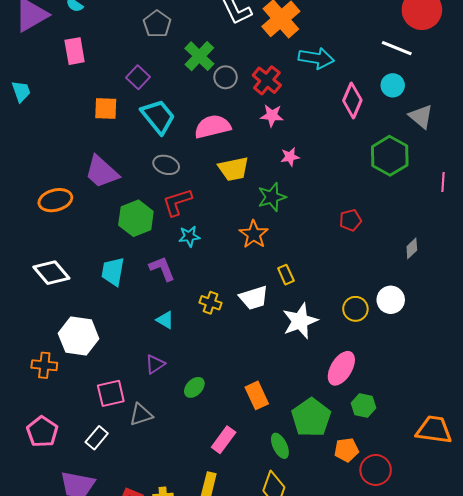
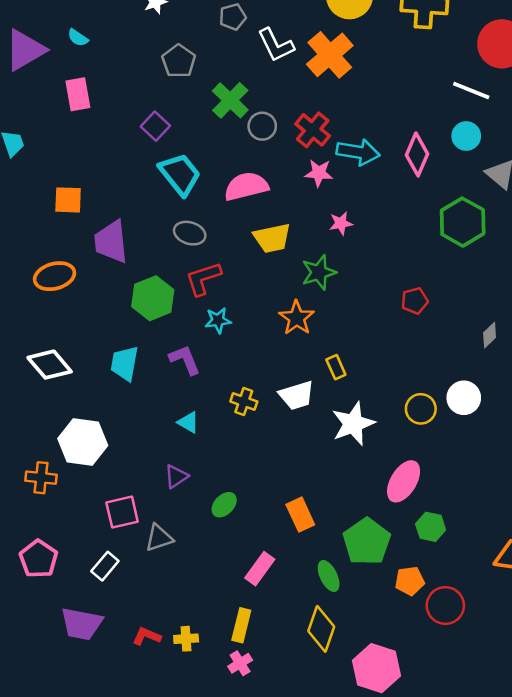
cyan arrow: (316, 58) -> (358, 152), moved
orange square: (106, 108) -> (68, 200), moved
purple trapezoid: (102, 172) -> (111, 242), turned 42

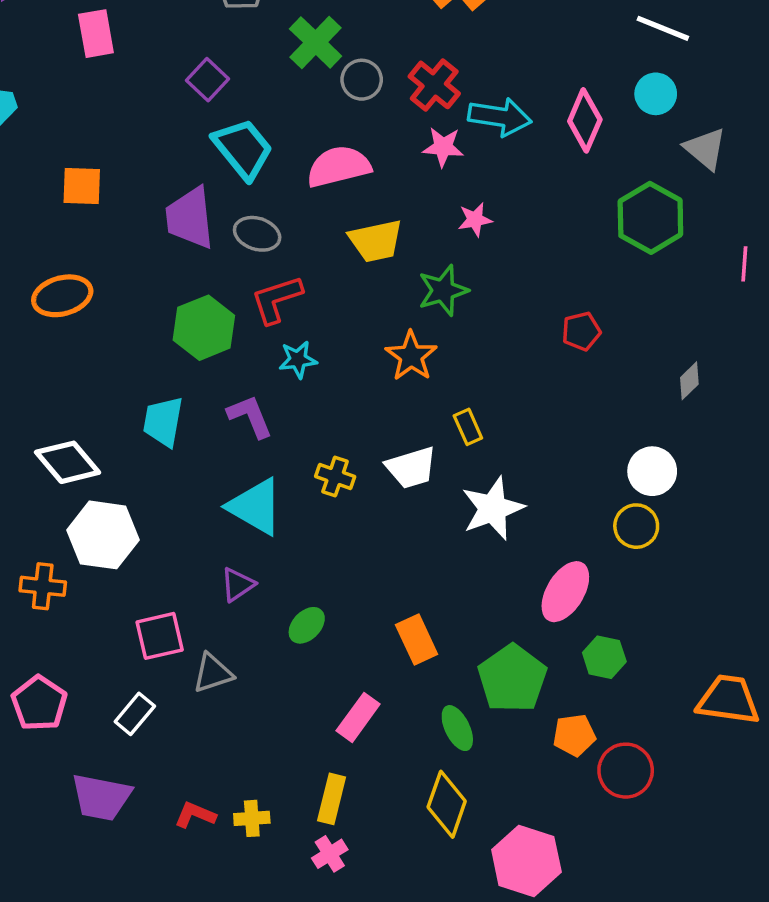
purple trapezoid: (111, 242) -> (190, 218), moved
white diamond: (50, 365) -> (68, 462), moved
yellow circle: (421, 409) -> (636, 526), moved
cyan triangle: (188, 422) -> (255, 507), size x1.8

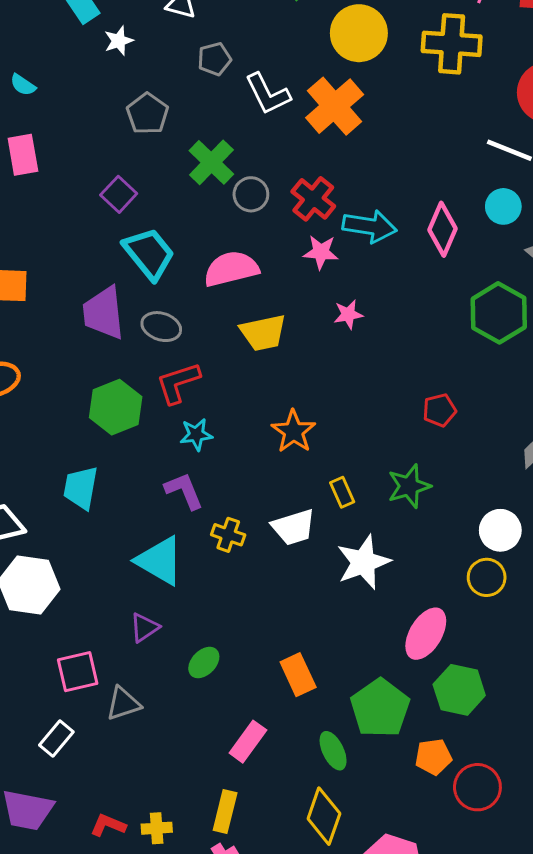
green star: (443, 290) -> (409, 486), moved
purple L-shape: (250, 416) -> (184, 491), moved
green hexagon: (604, 657) -> (459, 690), size x1.4

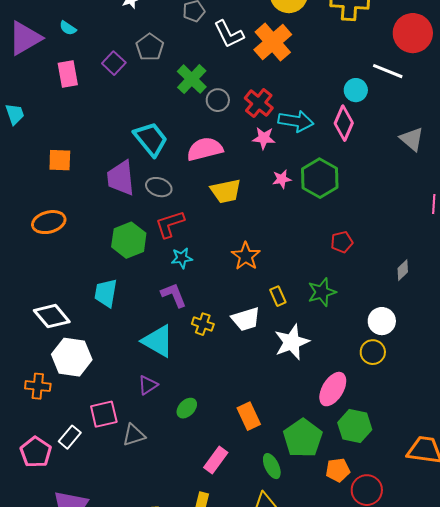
purple square: (119, 194) -> (114, 63), moved
cyan circle: (503, 206) -> (356, 90), moved
green hexagon: (499, 313) -> (320, 178), moved
white rectangle: (56, 739) -> (70, 437), moved

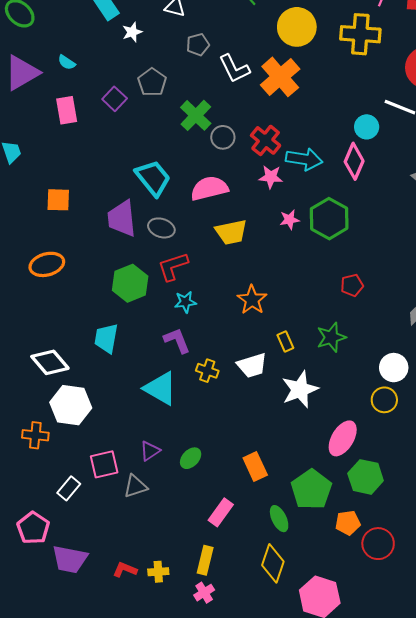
purple triangle: (148, 385) -> (150, 451), moved
pink pentagon: (36, 452) -> (33, 528), moved

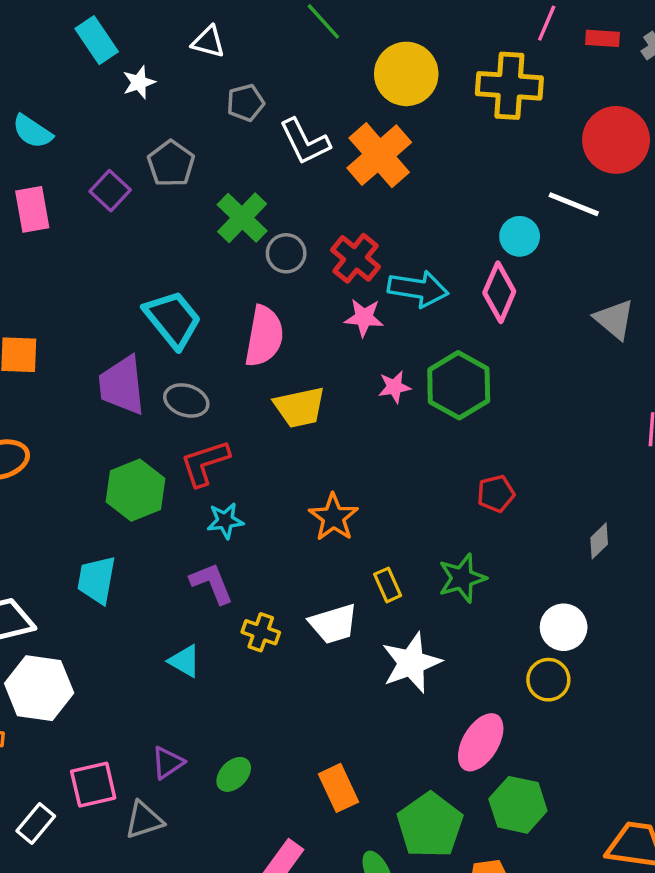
cyan semicircle: (67, 62) -> (32, 131), size x1.4
pink semicircle: (209, 188) -> (264, 336), turned 114
cyan triangle: (160, 388) -> (185, 661), size x0.6

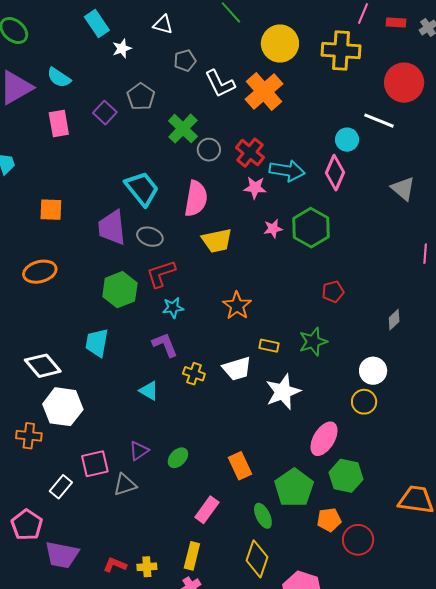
yellow rectangle: (388, 585) -> (269, 346), turned -54

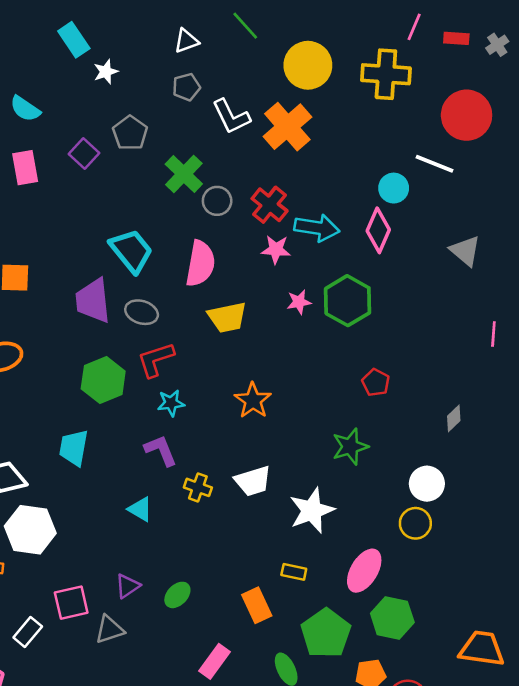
white triangle: (163, 24) -> (186, 41), moved, turned -35
red pentagon: (333, 292) -> (376, 383), turned -30
yellow rectangle: (269, 346) -> (294, 572), moved

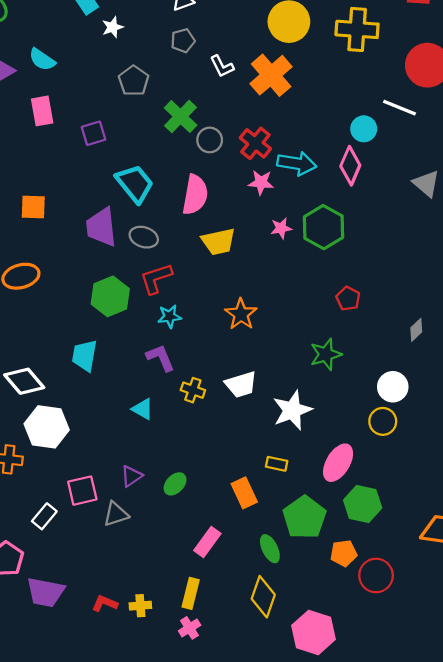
white L-shape: (231, 116) -> (222, 66), size x0.7
purple square: (84, 154) -> (93, 133), moved, turned 30

